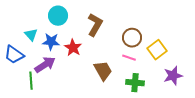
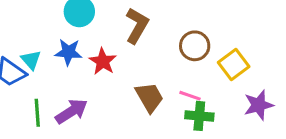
cyan triangle: (31, 35) -> (31, 60), moved
pink line: (129, 58) -> (190, 96), moved
purple arrow: (45, 65) -> (72, 111), moved

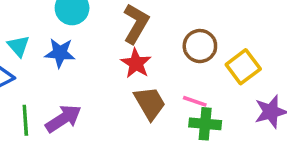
cyan triangle: (31, 60) -> (18, 46), moved
red star: (103, 61) -> (136, 63), moved

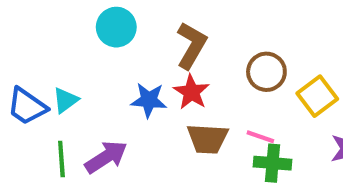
cyan triangle: (18, 46) -> (66, 100), moved, turned 35
blue star: (60, 53) -> (149, 100), moved
brown trapezoid: (150, 103) -> (208, 139), turned 123

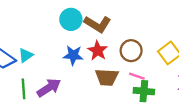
cyan circle: (116, 27) -> (71, 19), moved
brown L-shape: (191, 45) -> (98, 24), turned 92
brown circle: (266, 72) -> (131, 51), moved

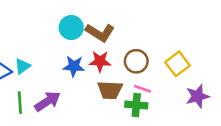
red star: (98, 51) -> (100, 61), turned -30
green cross: (144, 91) -> (136, 105), moved

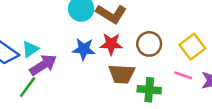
pink line: (142, 89) -> (183, 75), moved
purple arrow: (47, 101) -> (43, 65), moved
green line: (20, 103) -> (28, 87), turned 40

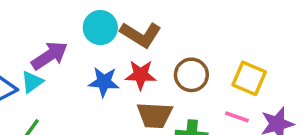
yellow square: (192, 47) -> (249, 78), turned -30
purple arrow: (43, 65) -> (50, 56), moved

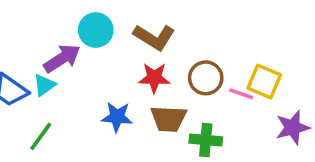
cyan circle: (100, 28) -> (96, 30), moved
blue star: (104, 82) -> (117, 117), moved
pink line: (237, 117) -> (241, 94), moved

